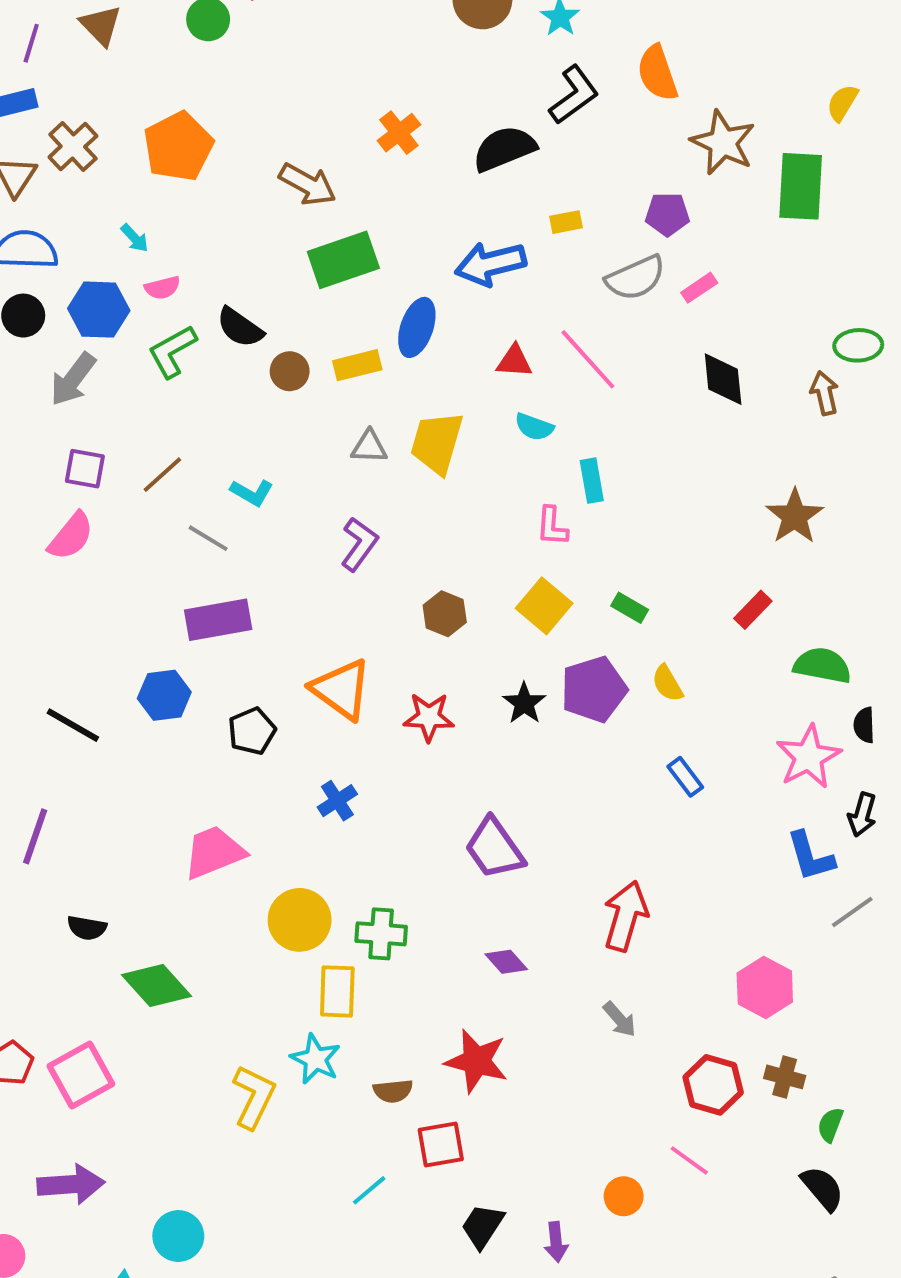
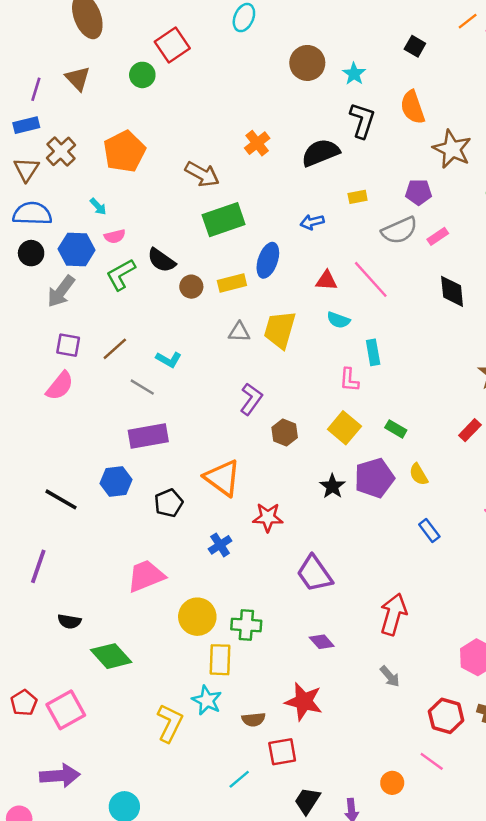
black L-shape: (574, 95) -> (362, 120), turned -36
blue arrow: (490, 264) -> (312, 222), size x0.6
purple L-shape: (359, 544) -> (251, 399), moved
red star: (429, 717) -> (268, 517), moved

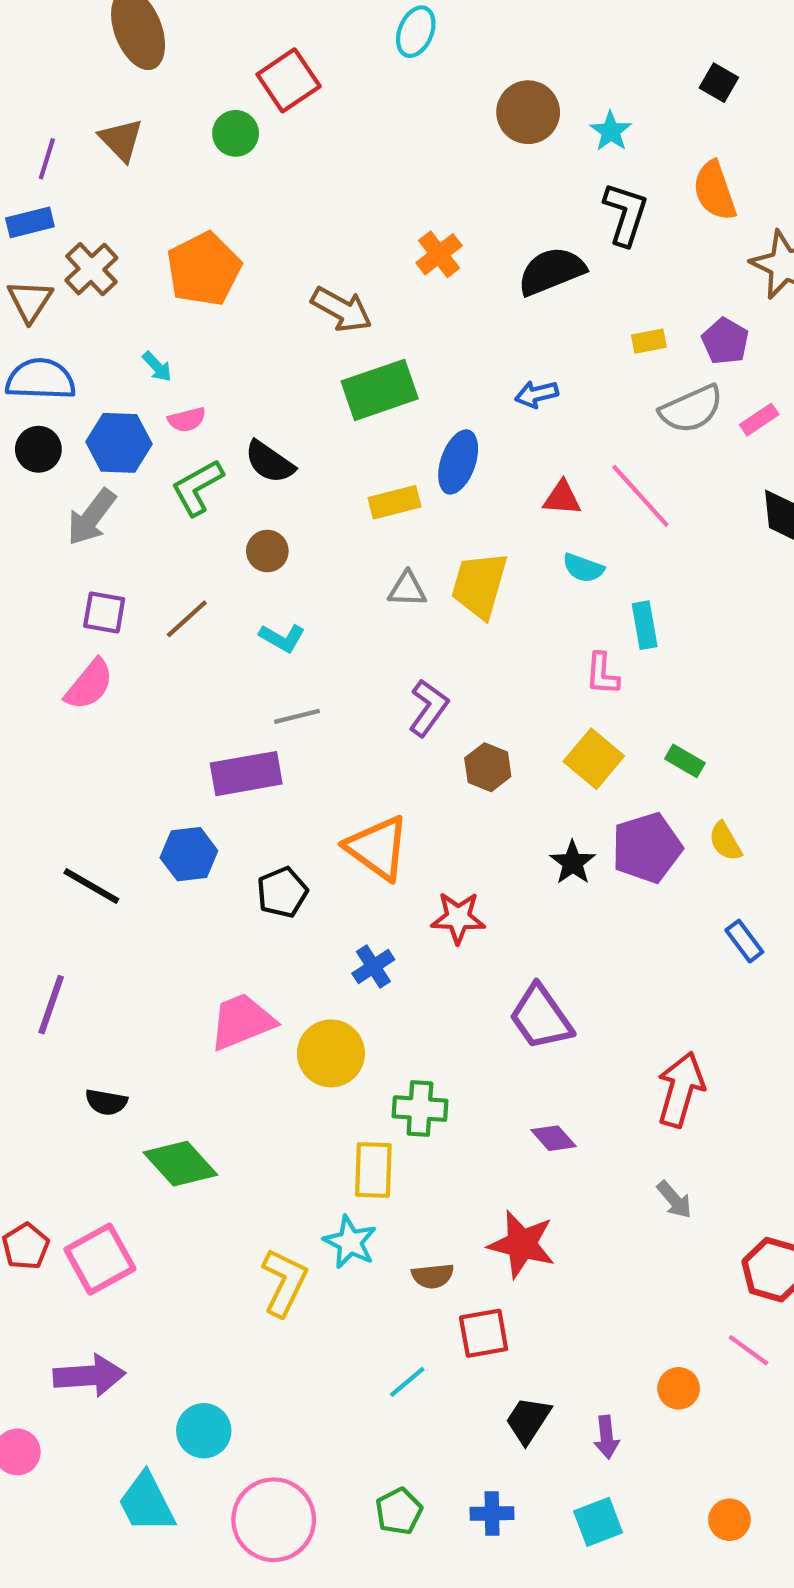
purple pentagon: (419, 192) -> (725, 341), turned 30
yellow rectangle: (358, 197) -> (649, 341), moved
brown circle: (191, 287) -> (267, 551), moved
gray line: (142, 387) -> (297, 716), moved, turned -45
yellow circle: (197, 617) -> (331, 1053), moved

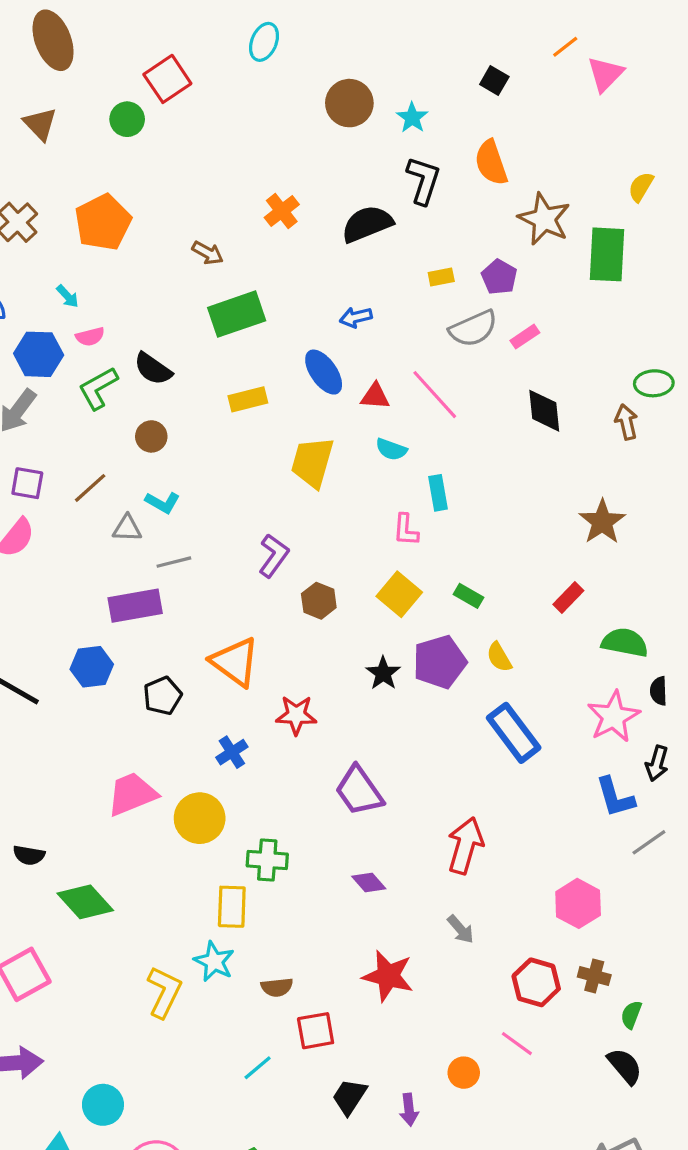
brown arrow: (342, 309) -> (208, 253), size x0.7
blue ellipse: (458, 462) -> (324, 372), moved, turned -54
gray triangle: (407, 589) -> (127, 528), moved
blue rectangle: (744, 941) -> (514, 733), size x1.8
red star: (522, 1244) -> (388, 976), moved

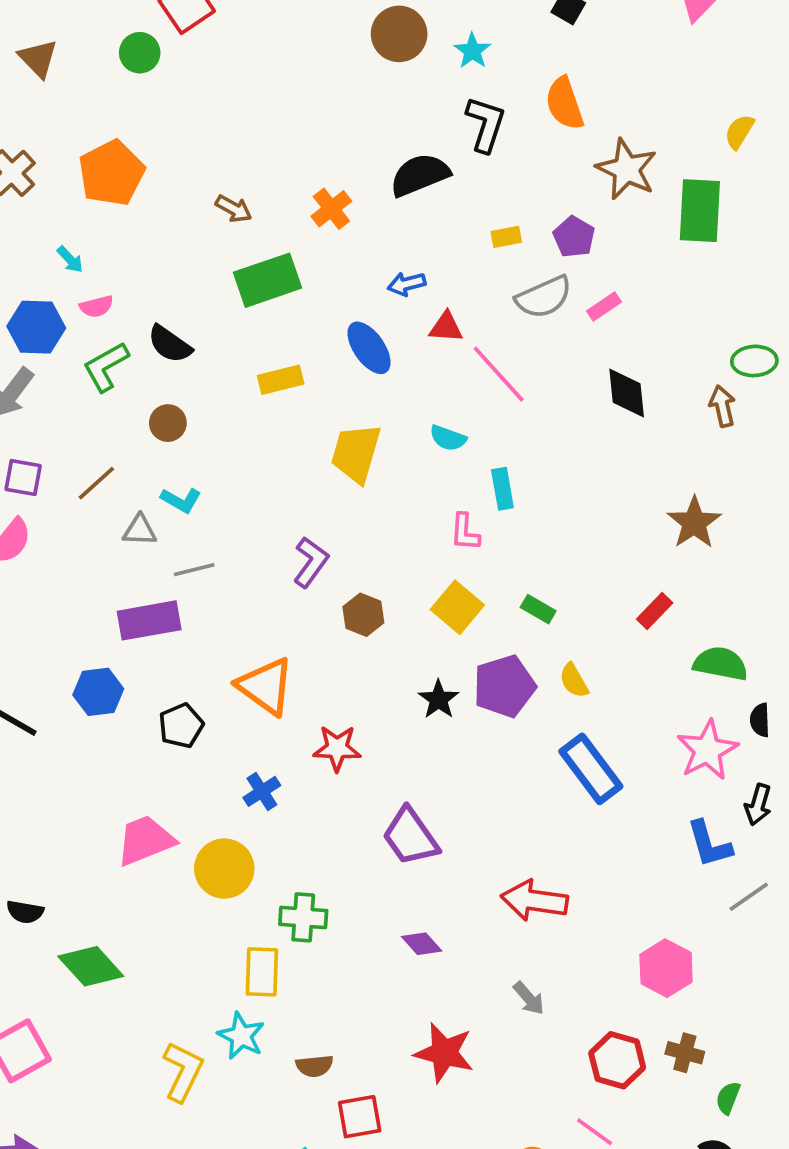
orange cross: (282, 211) -> (331, 209), moved
red triangle: (375, 396) -> (446, 327), moved
red arrow: (465, 846) -> (534, 900), turned -98

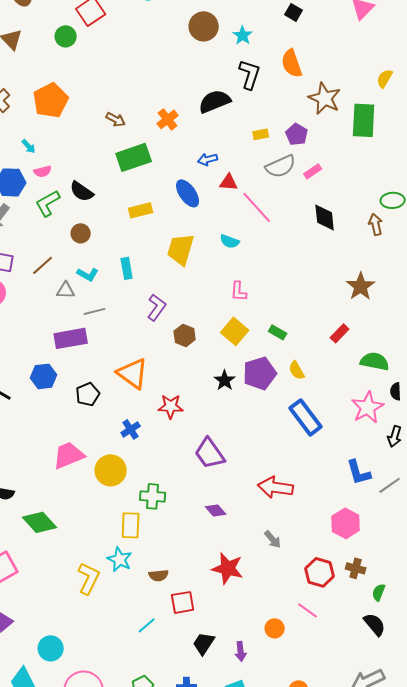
cyan rectangle: (502, 489) -> (127, 268), moved
blue L-shape: (709, 844) -> (359, 472), moved

